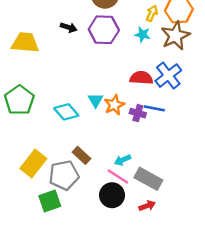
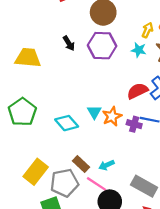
black arrow: (69, 27) -> (69, 43), turned 40
red semicircle: (141, 78) -> (137, 91), turned -30
cyan arrow: (123, 160) -> (106, 165), moved
pink line: (118, 176) -> (97, 184), moved

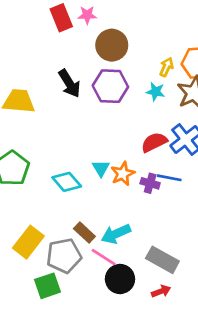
black arrow: (69, 43) -> (69, 83), size x1.5
cyan arrow: (106, 165) -> (116, 234), size x1.5

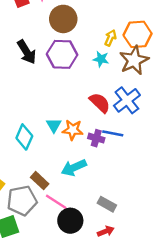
red semicircle: (154, 142) -> (100, 103), turned 70
orange star: (123, 174) -> (73, 130), turned 30
cyan diamond: (67, 182) -> (24, 137), turned 65
cyan arrow: (116, 234) -> (74, 168), moved
gray rectangle: (162, 260) -> (107, 204), size x0.7

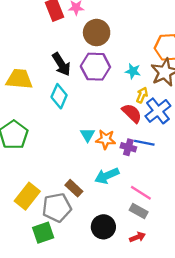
yellow arrow: (110, 38) -> (142, 95), moved
cyan diamond: (24, 137) -> (59, 96), moved
pink line: (56, 202) -> (141, 193), moved

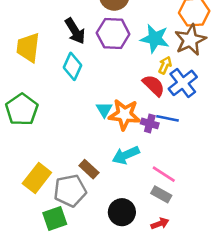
cyan star: (133, 71) -> (155, 39), size x1.6
yellow trapezoid: (19, 79) -> (28, 47), turned -88
orange star: (106, 139) -> (124, 115), size x1.4

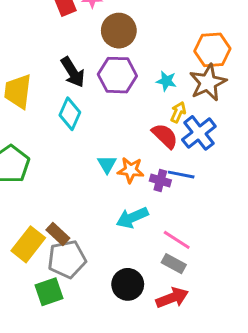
cyan star: (155, 39) -> (166, 81), size x0.6
orange star: (124, 115) -> (131, 170), size x0.7
brown rectangle: (89, 169) -> (58, 234), moved
red arrow: (160, 224) -> (172, 298), size x1.5

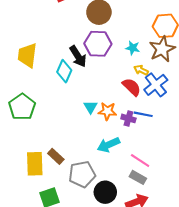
black arrow: (73, 72) -> (78, 56), moved
yellow arrow: (178, 112) -> (141, 70), turned -88
yellow rectangle: (28, 244) -> (35, 164), turned -40
gray pentagon: (67, 259) -> (82, 174), moved

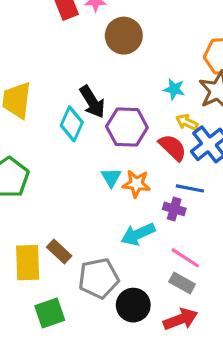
purple hexagon: (98, 44) -> (127, 127), moved
purple cross: (128, 118) -> (174, 209), moved

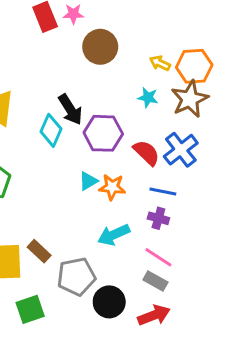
yellow arrow: (187, 122) -> (160, 63), moved
cyan triangle: (111, 177) -> (88, 181), turned 30
purple cross: (174, 209) -> (158, 218), moved

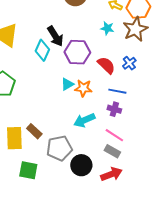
blue cross: (181, 150) -> (129, 63), size x0.6
green square: (30, 309) -> (28, 170), turned 30

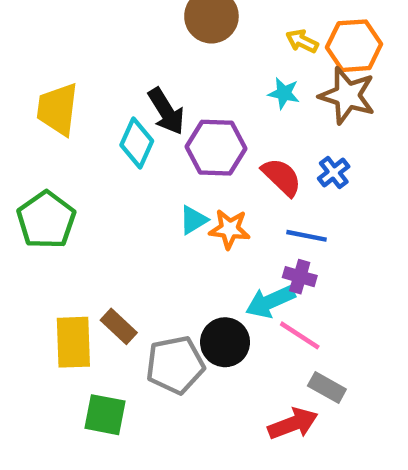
brown star: (135, 29) -> (347, 95), turned -30
cyan arrow: (84, 120) -> (270, 301), moved
gray rectangle: (112, 151) -> (327, 388), moved
black circle: (81, 165) -> (225, 342), moved

